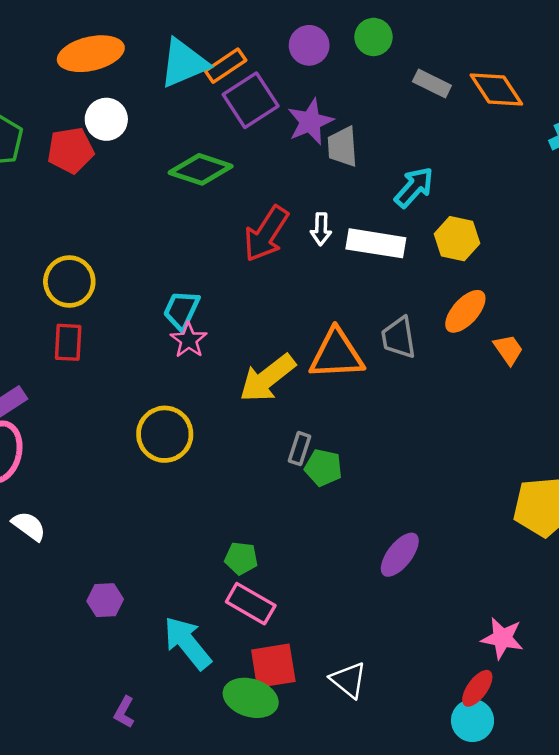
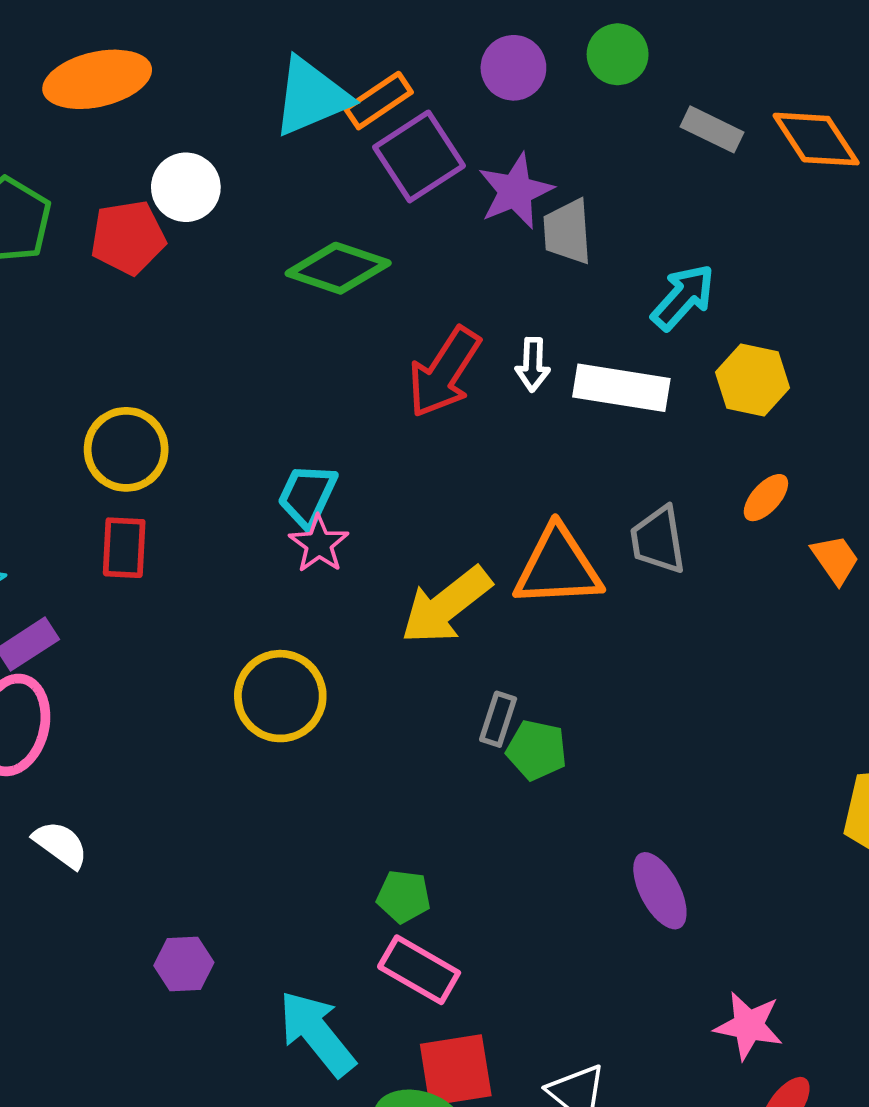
orange ellipse: (91, 54) -> (97, 79), moved
orange ellipse: (465, 311) -> (766, 498), size x0.7
purple ellipse: (400, 555) -> (660, 891), turned -66
pink star: (502, 638) -> (749, 1026), moved

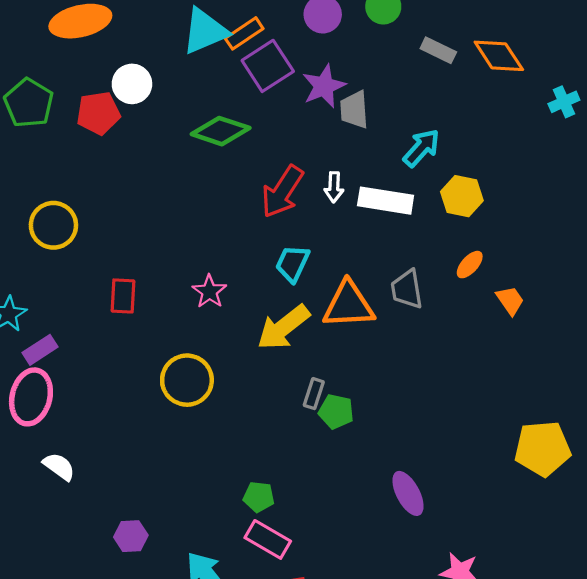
yellow circle: (126, 449) -> (53, 225), moved
cyan trapezoid: (307, 496) -> (292, 263), moved
red rectangle: (124, 548) -> (123, 296), moved

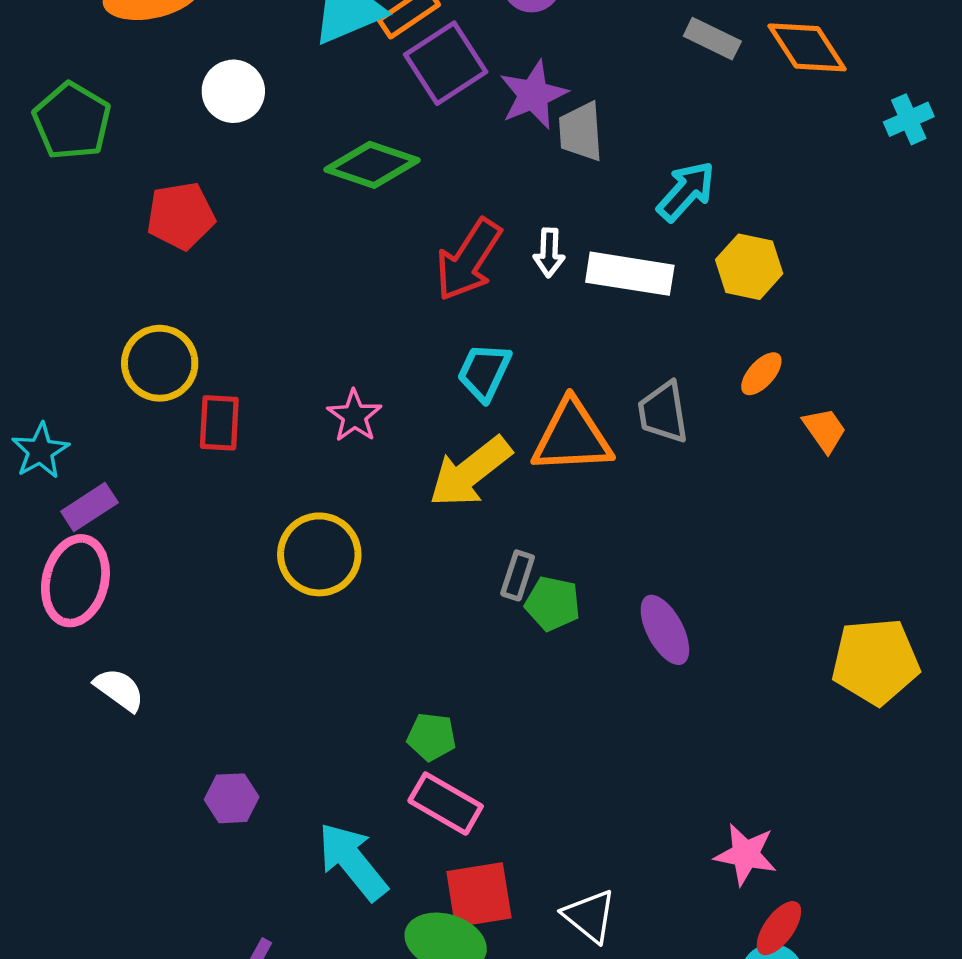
red pentagon: (98, 113) -> (181, 216), moved
yellow circle: (53, 225) -> (160, 363), moved
purple ellipse: (408, 493) -> (665, 630), moved

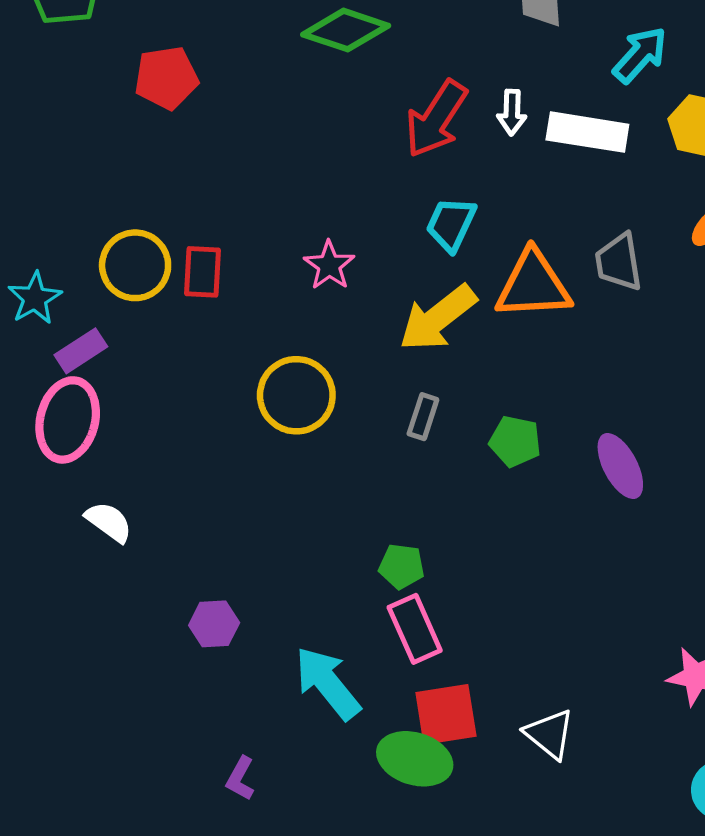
yellow circle: (160, 363) -> (135, 265), moved
gray rectangle: (518, 575) -> (423, 417), moved
pink rectangle: (446, 804) -> (415, 629), turned 36

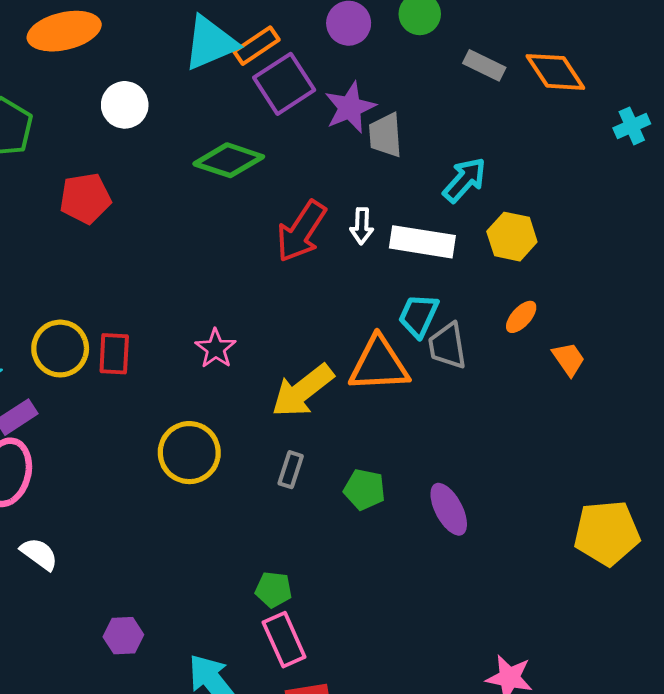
cyan trapezoid: (451, 224) -> (418, 316), moved

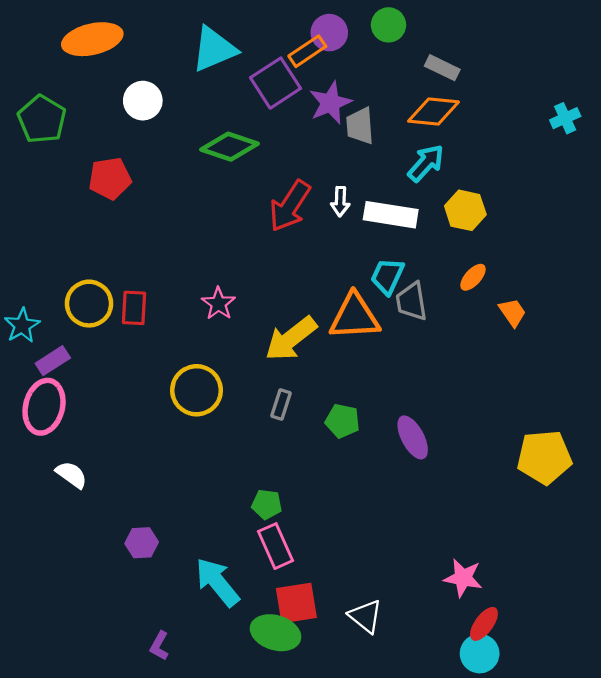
orange rectangle: (256, 46) -> (307, 51), moved
orange diamond: (555, 72) -> (434, 112), moved, turned -51

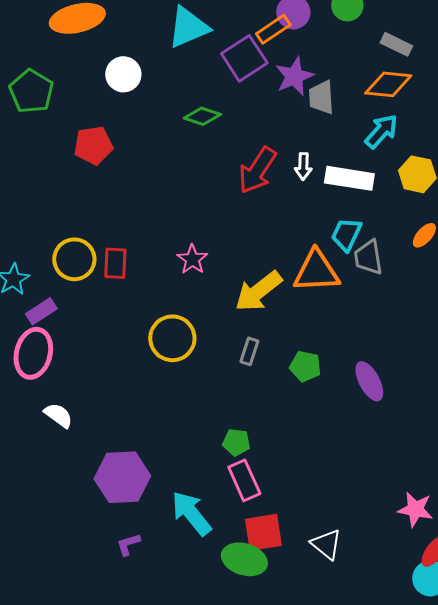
green diamond: (229, 147) -> (202, 116), size x0.7
purple hexagon: (142, 543) -> (122, 477), size x1.8
purple L-shape: (159, 646) -> (128, 544), moved, turned 44

